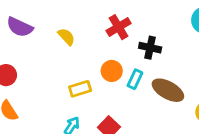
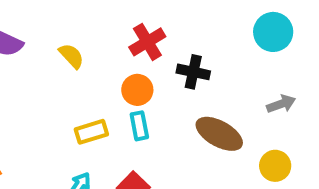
orange circle: (112, 71) -> (137, 90), moved
cyan rectangle: (135, 79) -> (139, 126), moved, turned -36

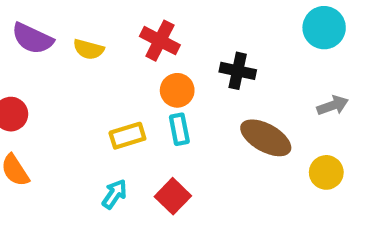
red cross: (147, 42) -> (160, 41), moved, turned -32
yellow semicircle: (71, 56) -> (89, 49), moved, turned 148

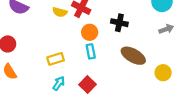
yellow semicircle: (89, 49) -> (60, 12), moved
gray arrow: (333, 105) -> (166, 29), moved
yellow rectangle: (127, 136) -> (56, 59), moved

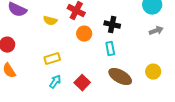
yellow semicircle: (60, 12) -> (50, 21), moved
cyan rectangle: (91, 51) -> (110, 49), moved
brown ellipse: (133, 56) -> (120, 77), moved

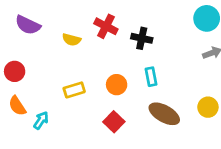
black cross: (112, 25) -> (142, 38), moved
orange circle: (84, 34) -> (117, 85), moved
cyan arrow: (55, 82) -> (41, 120), moved

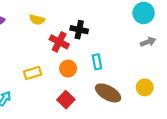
red cross: (106, 26) -> (59, 42), moved
black cross: (142, 38) -> (79, 30), moved
yellow semicircle: (72, 40) -> (37, 20), moved

